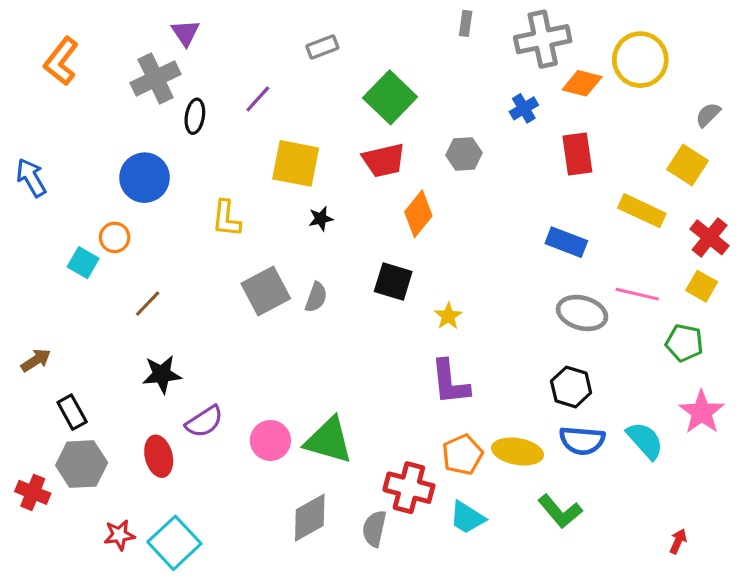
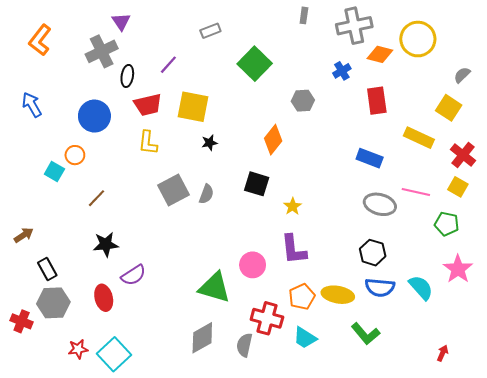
red trapezoid: (384, 160) -> (148, 105), moved
blue arrow: (31, 178) -> (32, 105), moved
pink circle: (270, 440) -> (253, 265), moved

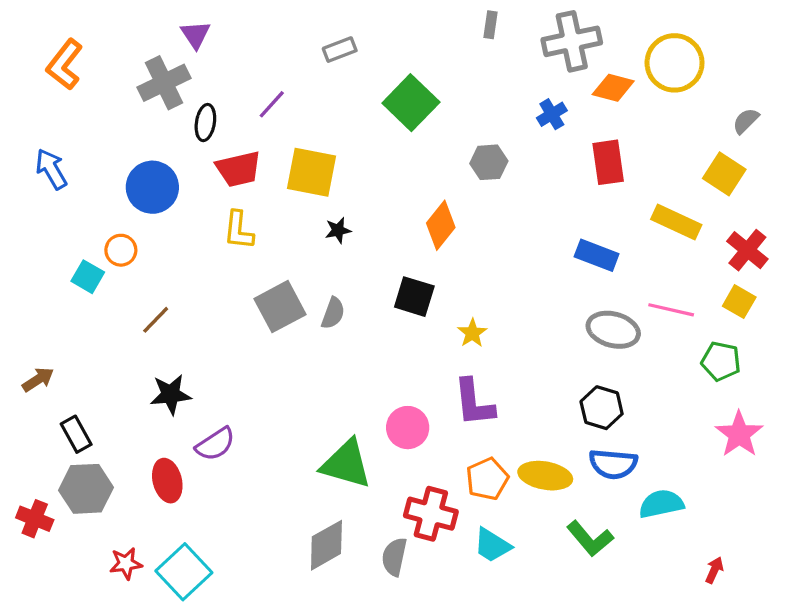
cyan semicircle: (421, 287) -> (661, 504), moved, turned -60

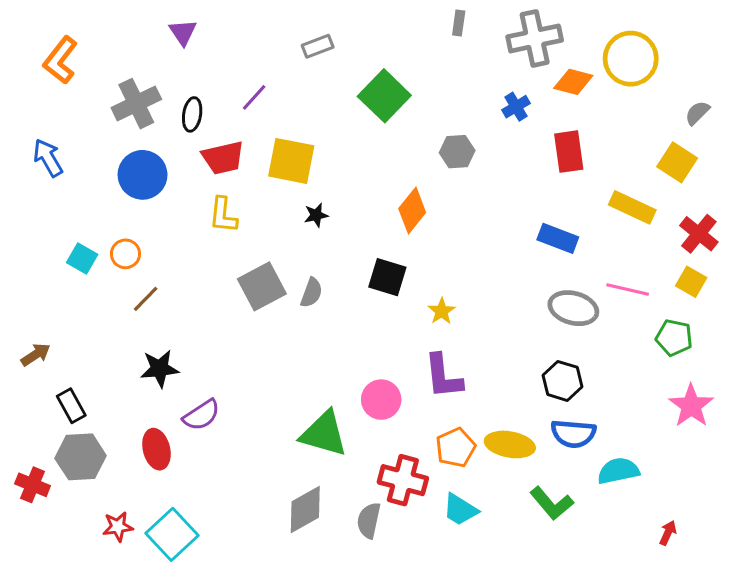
gray cross: (164, 83) -> (136, 104), moved
orange circle: (121, 250) -> (125, 254), moved

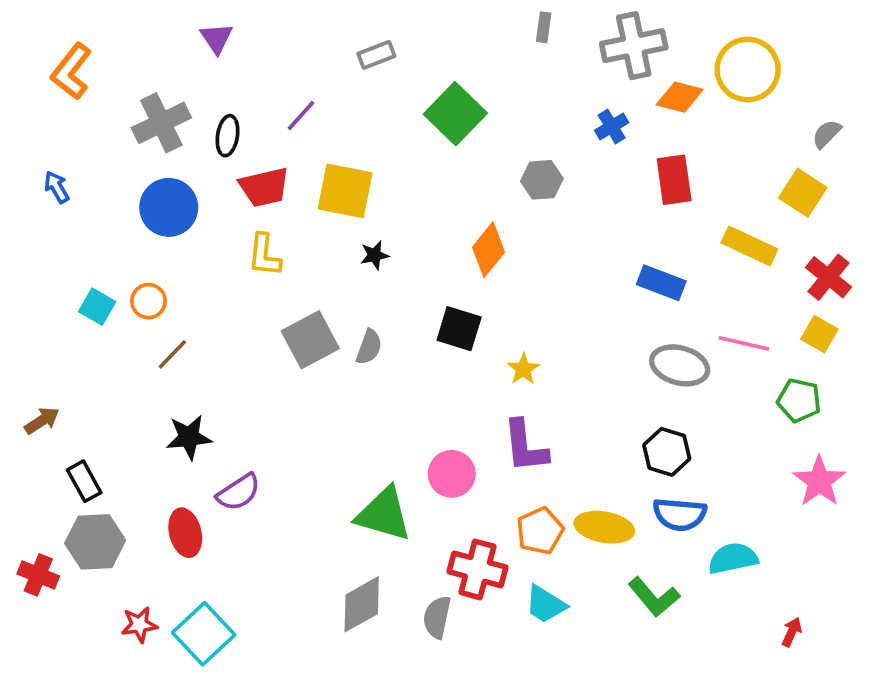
blue arrow: (48, 158) -> (57, 187), size x0.7

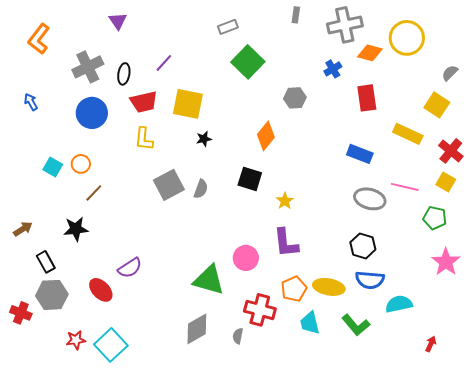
gray rectangle: (376, 55) -> (228, 27), moved
black star: (189, 437) -> (76, 229), moved
red ellipse: (185, 533) -> (101, 290), turned -30
cyan trapezoid: (545, 604) -> (310, 323), moved, turned 45
gray semicircle: (437, 617) -> (238, 336), size x0.7

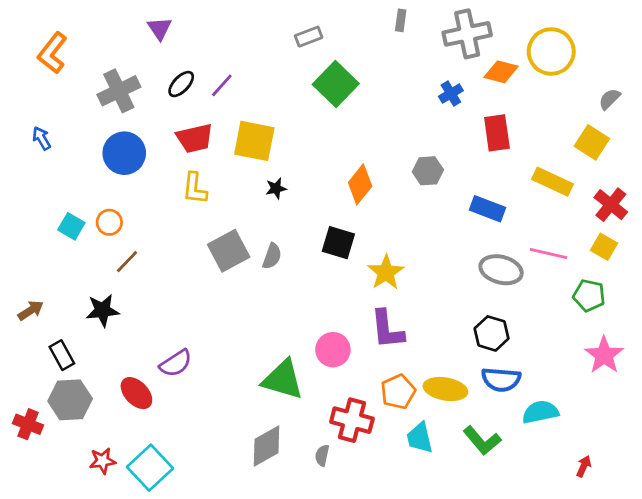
black ellipse: (124, 74) -> (181, 84), moved, turned 35
gray hexagon: (295, 98) -> (428, 171), moved
yellow star: (285, 201) -> (386, 272), size x1.5

